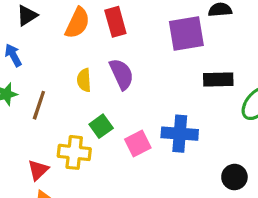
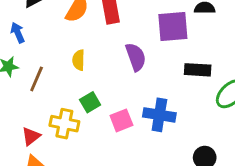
purple semicircle: (122, 74) -> (136, 57), moved

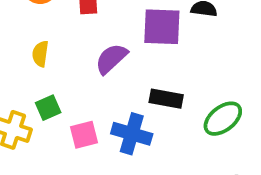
purple semicircle: (136, 57) -> (111, 59), turned -120
black rectangle: (198, 70) -> (166, 99), moved

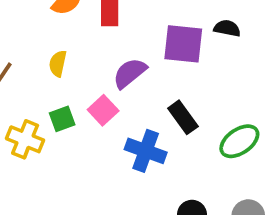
black rectangle: (166, 99) -> (183, 117), turned 40
pink square: (84, 135) -> (103, 110), moved, turned -32

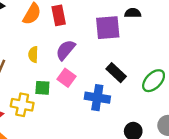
purple semicircle: (130, 73) -> (66, 50), moved
green square: (62, 119) -> (42, 88), turned 35

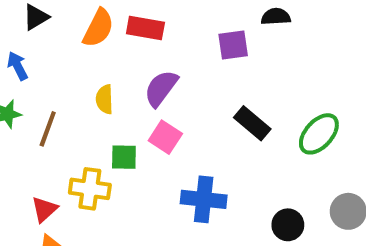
red rectangle: (59, 15) -> (145, 28), turned -66
purple square: (108, 28) -> (233, 45), size x0.7
blue cross: (97, 98) -> (204, 199), moved

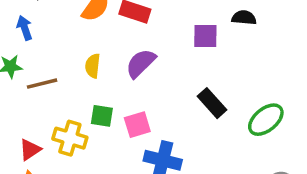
brown line: (48, 129) -> (42, 84), turned 48
pink square: (165, 137) -> (137, 125), moved, turned 32

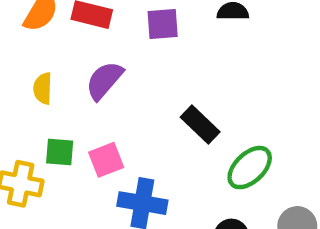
purple square: (205, 36) -> (163, 24), moved
green ellipse: (266, 120) -> (250, 168), moved

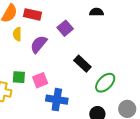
purple square: (163, 24) -> (65, 28), moved, turned -35
yellow semicircle: (43, 88) -> (17, 34), moved

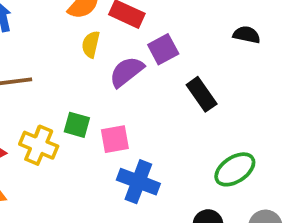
purple square: (65, 28) -> (163, 49), moved
black rectangle: (82, 64) -> (202, 94), moved

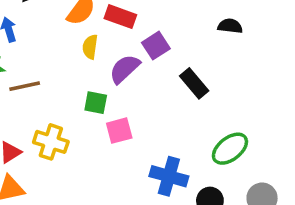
green square: (77, 125) -> (96, 103), moved
blue cross: (138, 182) -> (169, 176), moved

